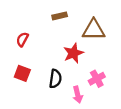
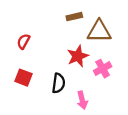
brown rectangle: (60, 16) -> (74, 17), moved
pink cross: (97, 79) -> (103, 69), moved

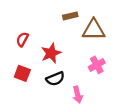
red star: (78, 56) -> (51, 53), moved
black semicircle: (58, 83) -> (55, 79), turned 60

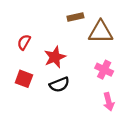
pink cross: (97, 65) -> (104, 70), turned -35
pink arrow: (78, 95) -> (109, 102), moved

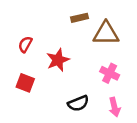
black semicircle: (59, 85) -> (78, 103), moved

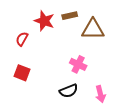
red star: (58, 60) -> (44, 21), moved, turned -30
pink cross: (110, 73) -> (78, 64), moved

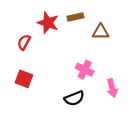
brown triangle: (93, 29) -> (101, 32), size x0.7
pink arrow: (100, 94) -> (112, 88), moved

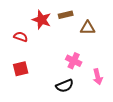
red semicircle: (24, 42) -> (21, 37), turned 80
red square: (24, 79) -> (21, 69), turned -35

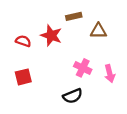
red star: (42, 20) -> (51, 35), moved
pink arrow: (98, 77) -> (110, 74), moved

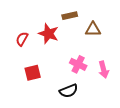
red semicircle: (23, 41) -> (22, 39), turned -80
red square: (23, 77) -> (33, 73), moved

